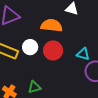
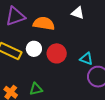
orange semicircle: (51, 25) -> (44, 23), moved

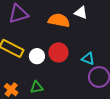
orange semicircle: (44, 23) -> (59, 20), moved
white circle: (34, 49) -> (37, 56), moved

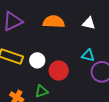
white triangle: (81, 13) -> (89, 23), moved
red circle: (58, 52) -> (59, 71), moved

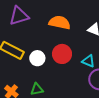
red circle: (59, 71) -> (62, 54), moved

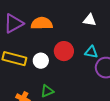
orange semicircle: (60, 22) -> (42, 23), moved

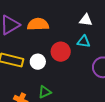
cyan triangle: (91, 52) -> (84, 42), moved

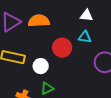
white circle: (38, 62) -> (41, 66), moved

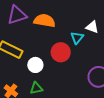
cyan triangle: (85, 37) -> (77, 38), moved, turned 48

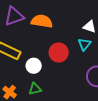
cyan triangle: (77, 38) -> (84, 44), moved

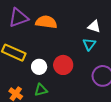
red circle: (59, 52) -> (63, 65), moved

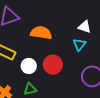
orange semicircle: (46, 22) -> (41, 33), moved

